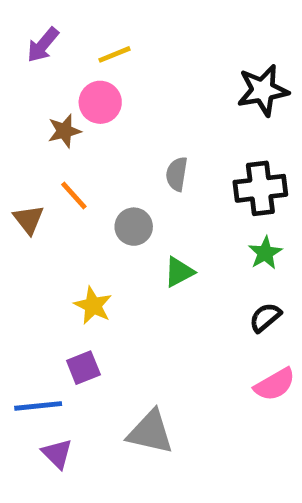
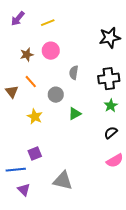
pink circle: (100, 102) -> (51, 51), moved
yellow star: (93, 305) -> (35, 117), moved

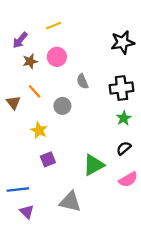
purple arrow: (18, 19) -> (20, 40), moved
gray semicircle: (74, 73) -> (82, 81), turned -32
green triangle: (75, 114) -> (94, 165), moved, size x1.5
purple square: (35, 154) -> (48, 159), moved

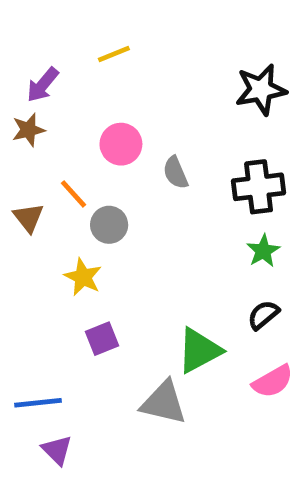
pink circle: (57, 57) -> (121, 144), moved
brown star: (30, 61) -> (28, 130), moved
gray circle: (62, 106) -> (109, 225), moved
gray triangle: (70, 202) -> (164, 403), moved

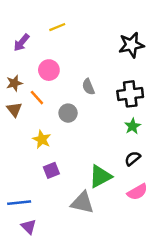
brown star: (28, 130) -> (14, 83), moved
pink circle: (121, 144) -> (49, 70), moved
gray circle: (109, 225) -> (68, 113), moved

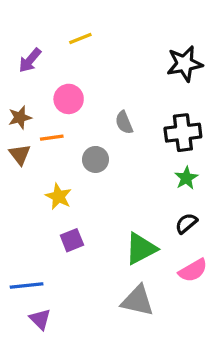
orange line: (37, 98) -> (52, 138), turned -56
gray triangle: (82, 203) -> (138, 301), moved

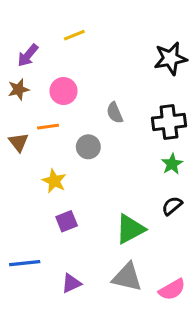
brown star: (20, 117) -> (19, 89), moved
pink semicircle: (193, 270) -> (172, 290), moved
purple triangle: (40, 319) -> (71, 283), moved, turned 50

